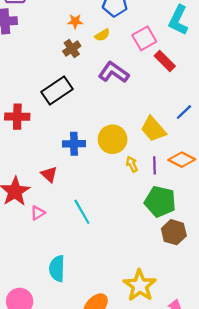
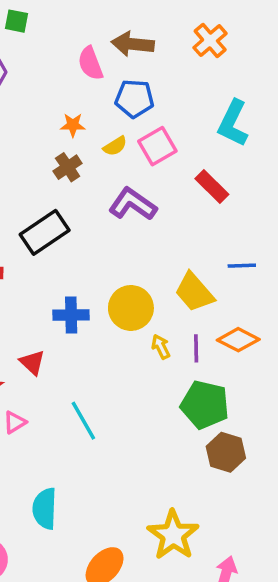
pink square: (144, 38) -> (157, 146), moved
blue line: (184, 112) -> (242, 266), turned 42

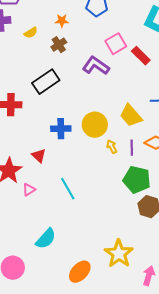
yellow semicircle: (115, 146) -> (31, 33), moved
pink square: (157, 146) -> (116, 44), moved
cyan semicircle: (45, 509) -> (46, 239), turned -140

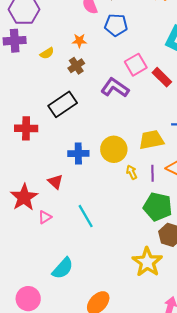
yellow trapezoid: (131, 116) -> (151, 140), turned 120
yellow star: (119, 254) -> (147, 262), moved

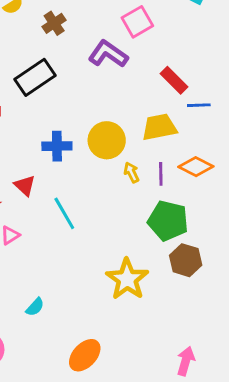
red rectangle: (162, 77) -> (174, 80), moved
cyan line: (86, 216) -> (64, 213), moved
yellow star: (147, 262) -> (127, 279), moved
cyan semicircle: (63, 268) -> (35, 307), size x0.6

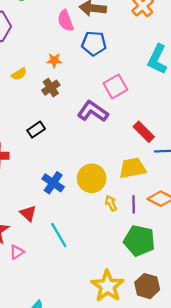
black rectangle: (35, 77) -> (36, 130), size x0.6
blue cross: (57, 146) -> (53, 183), turned 35
brown hexagon: (186, 260) -> (147, 286), moved

